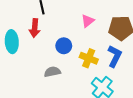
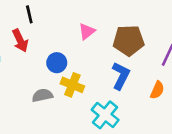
red arrow: (35, 28) -> (20, 40), turned -30
yellow cross: (89, 58) -> (72, 85), moved

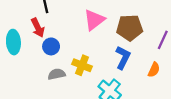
pink triangle: (87, 31) -> (94, 20), size x1.5
blue circle: (57, 63) -> (51, 46), moved

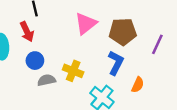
blue circle: (51, 46) -> (35, 61), moved
orange semicircle: (154, 70) -> (138, 85), moved

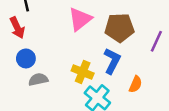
yellow cross: (73, 71) -> (83, 72), moved

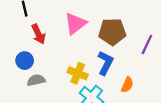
red arrow: (17, 28) -> (38, 34), moved

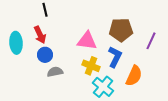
pink triangle: (75, 24) -> (87, 41), moved, turned 45
red arrow: (38, 34) -> (40, 35), moved
orange semicircle: (127, 85) -> (134, 76), size x1.5

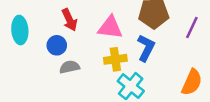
red arrow: (40, 35) -> (70, 20), moved
yellow cross: (91, 66) -> (115, 59), turned -30
orange semicircle: (134, 76) -> (192, 82), moved

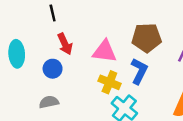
yellow cross: (115, 59) -> (109, 82), turned 30
gray semicircle: (70, 67) -> (49, 102), moved

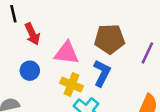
red arrow: (65, 44) -> (32, 34), moved
blue circle: (53, 69) -> (30, 71), moved

